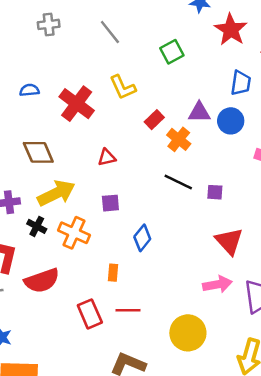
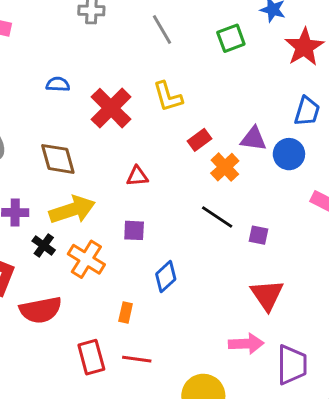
green square: (172, 52) -> (231, 38), moved

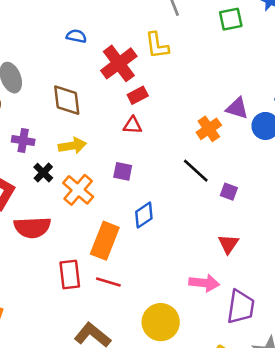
yellow L-shape: (168, 97) -> (157, 45), moved
red rectangle: (199, 140) -> (138, 95), moved
yellow arrow: (72, 210) -> (72, 146), size x0.7
red triangle: (267, 295) -> (228, 244), size x0.7
orange rectangle: (126, 313) -> (105, 241), size x2.0

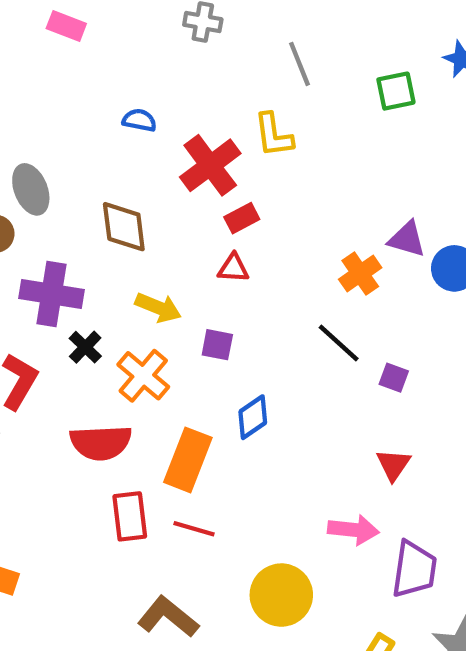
purple cross: (23, 141) -> (52, 294), size x1.6
yellow arrow: (72, 146) -> (158, 307), moved, turned 32
red semicircle: (32, 227) -> (101, 443), moved

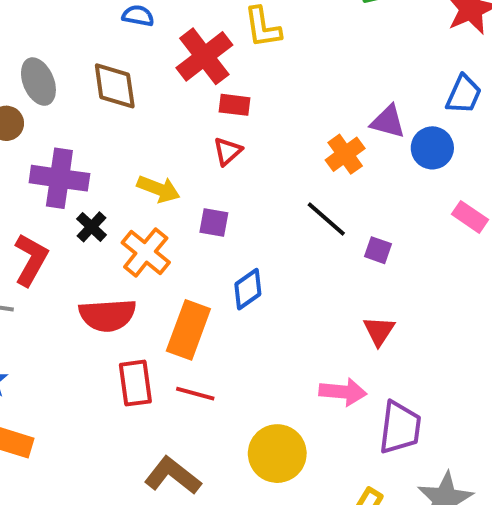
red rectangle: (242, 218) -> (234, 105), turned 36
brown diamond: (124, 227) -> (115, 86), moved
red triangle: (233, 268) -> (227, 151), turned -44

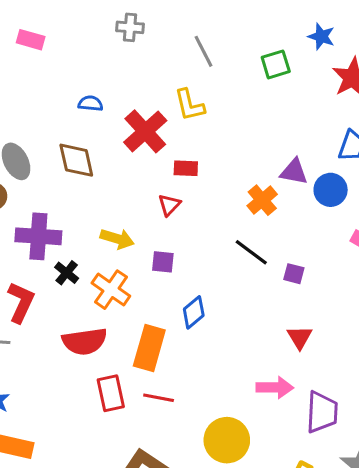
red rectangle: (234, 105) -> (186, 168), moved

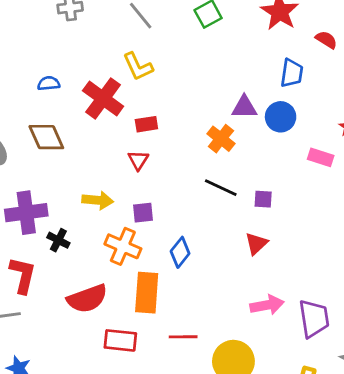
orange cross: (111, 290) -> (123, 246), moved
red triangle: (300, 337) -> (256, 243), moved, turned 30
red rectangle: (111, 393) -> (120, 340), turned -60
red line: (159, 398) -> (183, 337), moved

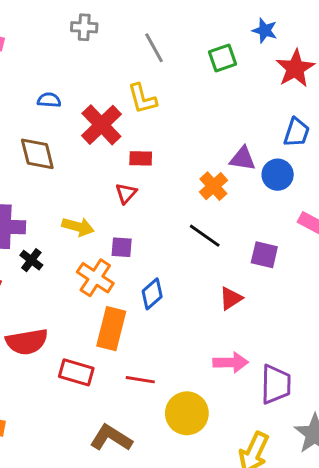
purple square: (263, 199) -> (264, 255), moved, size x1.4
red semicircle: (87, 299) -> (27, 342), moved

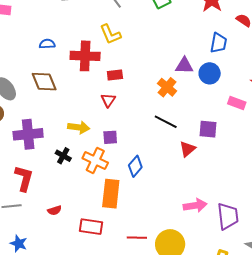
red cross: (101, 125) -> (85, 56), turned -36
black cross: (31, 260) -> (63, 156), moved
red triangle: (231, 298) -> (187, 149), moved
red semicircle: (27, 342) -> (55, 210), size x0.5
red line: (140, 380) -> (137, 238), moved

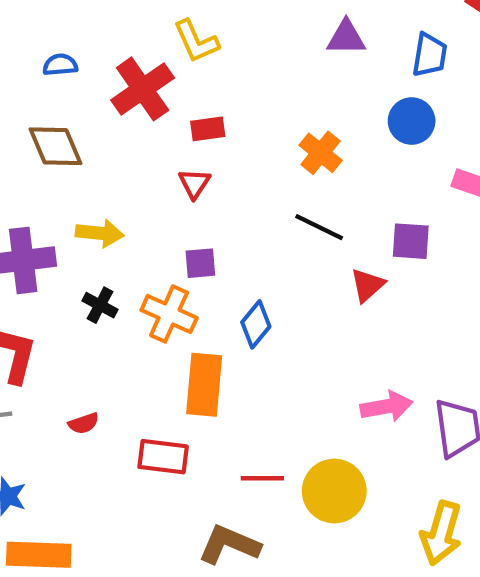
red cross: (85, 56) -> (143, 89), turned -36
purple triangle: (184, 66) -> (346, 37), moved
yellow arrow: (79, 127) -> (100, 233), moved

